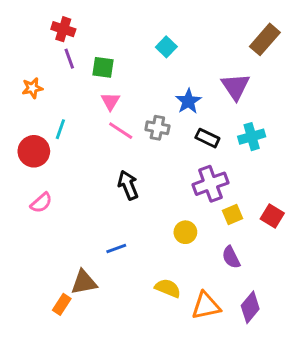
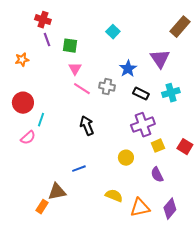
cyan line: (60, 129) -> (41, 120), moved

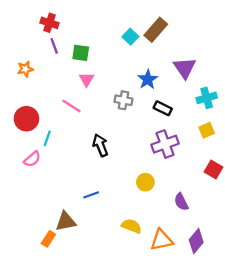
brown rectangle: (180, 27) -> (156, 30), moved
pink line: (82, 89) -> (71, 106), moved
cyan cross: (171, 93) -> (207, 98), moved
yellow square: (158, 146) -> (207, 130), moved

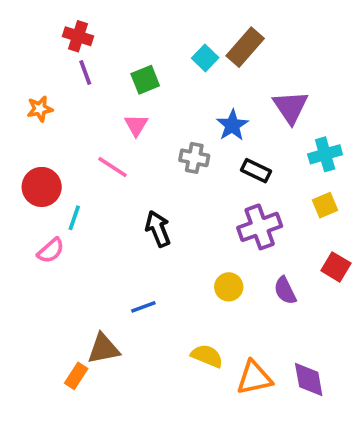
green square: (81, 53) -> (145, 80), moved, turned -30
purple semicircle: (181, 202) -> (285, 291), moved
purple diamond: (196, 241) -> (309, 380), turned -50

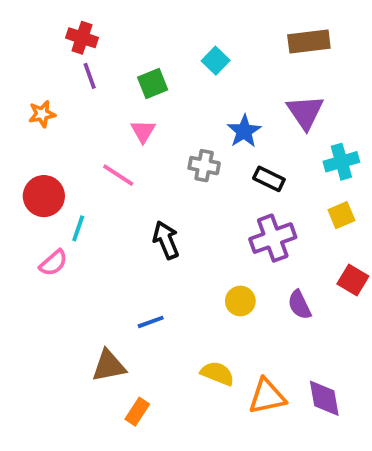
brown rectangle: (245, 47) -> (309, 42), moved, turned 42
orange rectangle: (76, 376) -> (137, 412), moved

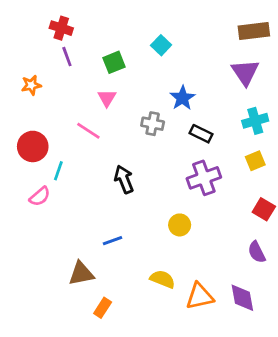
brown rectangle: (309, 42) -> (254, 31), moved
purple triangle: (305, 112) -> (245, 72), moved
purple semicircle: (299, 305) -> (257, 252), moved

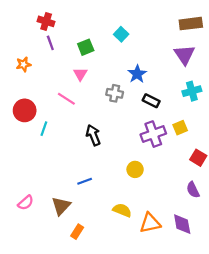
yellow square: (255, 161) -> (180, 128), moved
pink semicircle: (40, 196) -> (26, 203), moved
brown triangle: (81, 273) -> (61, 206), turned -36

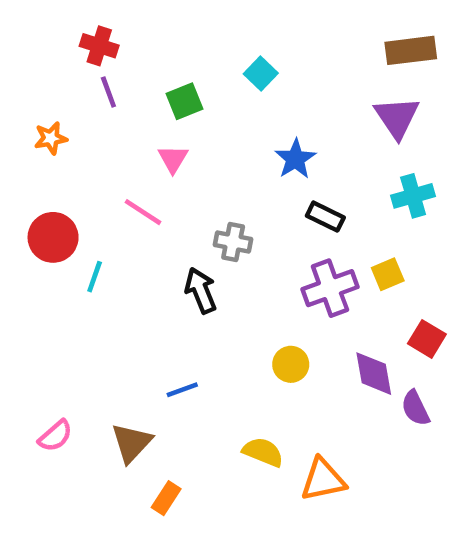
gray cross: (115, 93) -> (233, 242), moved
purple diamond: (182, 224) -> (374, 374), moved

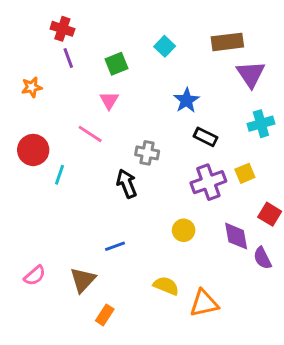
brown rectangle: (411, 50) -> (227, 42), moved

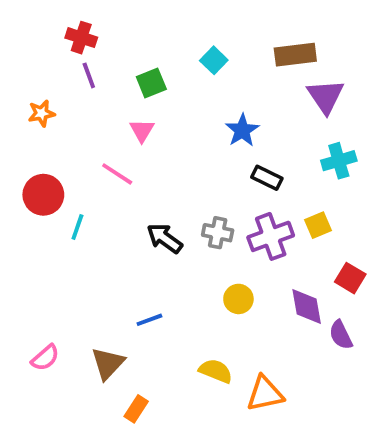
gray cross: (147, 153) -> (218, 233), moved
black arrow: (127, 184) -> (165, 238), turned -32

